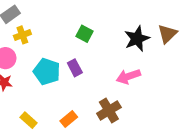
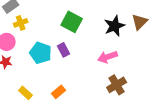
green square: (85, 34) -> (72, 22), size x1.5
brown cross: (109, 110) -> (117, 85), moved

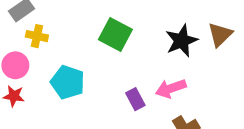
yellow cross: (21, 23) -> (37, 36), turned 32
purple rectangle: (64, 50) -> (135, 99), moved

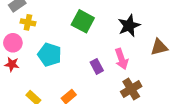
brown triangle: (220, 35) -> (159, 47), moved, turned 30
pink arrow: (171, 88) -> (121, 59), turned -90

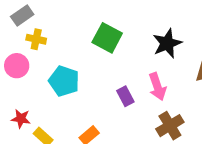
red star: (12, 64) -> (21, 119), moved

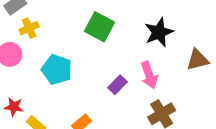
yellow cross: (36, 39) -> (29, 28), turned -36
purple rectangle: (125, 96) -> (117, 85), turned 72

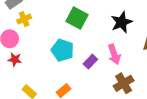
cyan pentagon: (57, 70) -> (62, 50), moved
red star: (14, 107) -> (15, 59), moved

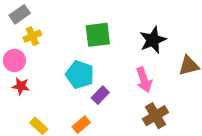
green square: (77, 18) -> (98, 35), turned -35
purple rectangle: (90, 62) -> (100, 95), moved

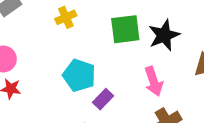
green square: (98, 35) -> (125, 29), moved
yellow cross: (32, 36) -> (66, 17), moved

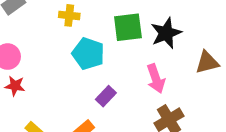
yellow cross: (66, 17) -> (69, 15), turned 30
cyan pentagon: (79, 75) -> (88, 54), moved

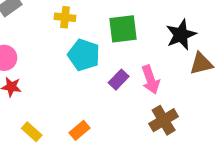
black star: (166, 33) -> (181, 35), moved
purple rectangle: (106, 96) -> (119, 80), moved

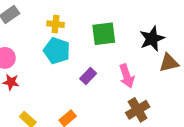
cyan pentagon: (84, 55) -> (57, 51), moved
purple rectangle: (119, 80) -> (88, 76), moved

